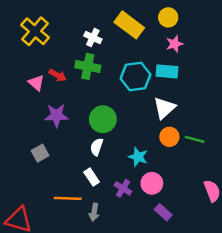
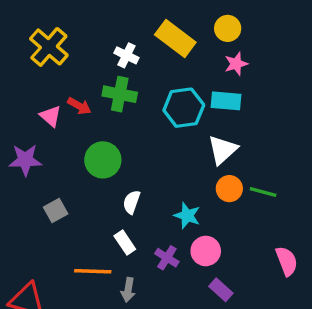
purple star: (56, 115) -> (25, 160), moved
green circle: (103, 119) -> (103, 160), moved

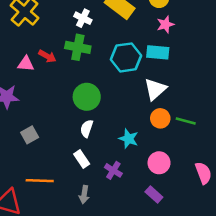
pink triangle: (51, 116) -> (26, 64), turned -36
green circle: (103, 160) -> (87, 97), moved
pink circle: (206, 251) -> (159, 163), moved
orange line: (93, 271) -> (40, 181), moved

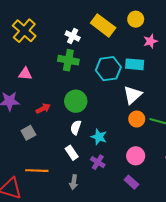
pink star: (165, 24) -> (150, 41), moved
red arrow: (47, 56) -> (43, 109), moved, turned -56
cyan star: (129, 139) -> (99, 137), moved

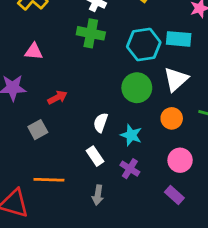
green circle: (76, 101) -> (137, 88), moved
orange circle: (137, 119) -> (172, 118), moved

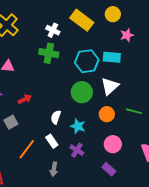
orange line: (49, 180) -> (27, 149), moved, turned -55

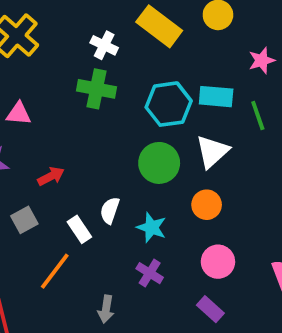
pink star: (127, 35) -> (262, 60), moved
green line: (134, 111) -> (258, 116), moved, turned 56
white rectangle: (52, 141) -> (79, 229), moved

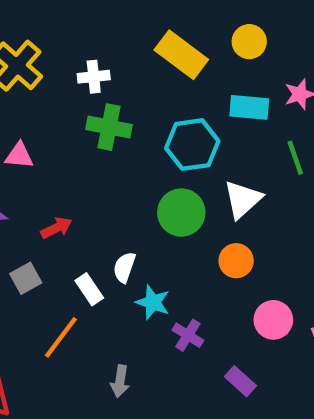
white cross: (104, 45) -> (94, 77), moved, turned -32
cyan rectangle: (216, 97) -> (249, 107), moved
cyan star: (152, 227) -> (153, 302), moved
pink circle: (218, 262) -> (273, 320), moved
purple cross: (150, 273) -> (188, 335), moved

